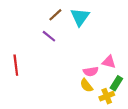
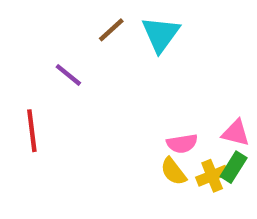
purple line: (49, 36) -> (68, 75), moved
pink triangle: (109, 62) -> (236, 133), moved
yellow cross: (107, 96) -> (212, 176), moved

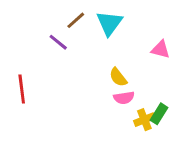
purple line: (68, 75) -> (58, 42), moved
pink triangle: (236, 133) -> (160, 49), moved
yellow semicircle: (173, 171) -> (118, 77), moved

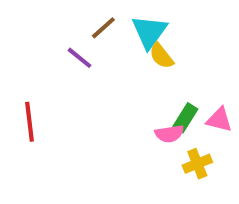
pink triangle: (160, 49) -> (219, 120), moved
yellow semicircle: (118, 77) -> (161, 56), moved
green rectangle: (159, 114) -> (185, 118), moved

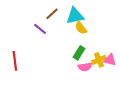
cyan triangle: (149, 32) -> (75, 16), turned 42
green rectangle: (185, 118) -> (79, 53), moved
yellow cross: (197, 164) -> (99, 60), moved

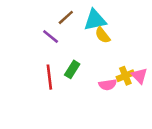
green rectangle: (79, 53) -> (72, 69), moved
pink triangle: (110, 60) -> (139, 76), turned 32
red line: (15, 61) -> (49, 77), moved

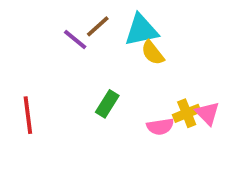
purple line: (51, 36) -> (75, 40), moved
red line: (49, 77) -> (28, 115), moved

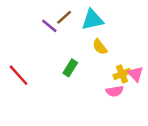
yellow semicircle: (153, 53) -> (100, 47), moved
red line: (28, 115) -> (18, 75), turned -35
pink semicircle: (160, 127) -> (115, 91), moved

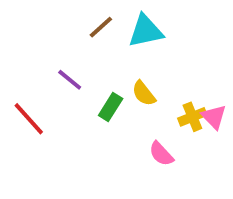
purple line: (49, 26) -> (70, 80), moved
yellow semicircle: (100, 47) -> (144, 93), moved
pink semicircle: (115, 91) -> (161, 154), moved, turned 56

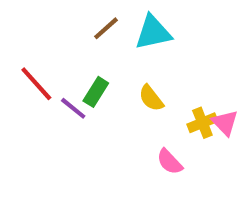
purple line: (70, 80) -> (73, 108), moved
green rectangle: (111, 107) -> (96, 92), moved
red line: (29, 119) -> (36, 84), moved

